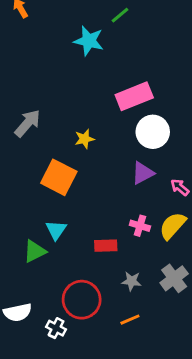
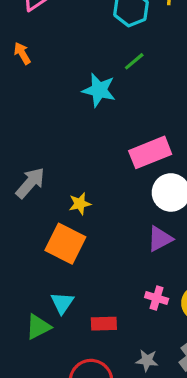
yellow star: (84, 139) -> (80, 204), moved
red rectangle: (106, 246) -> (104, 324), moved

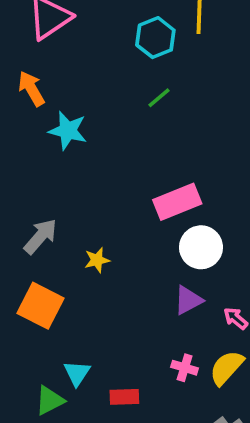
orange arrow: (22, 53) -> (31, 89), size x1.4
cyan star: (99, 90) -> (68, 131), moved
orange square: (65, 244) -> (40, 306), moved

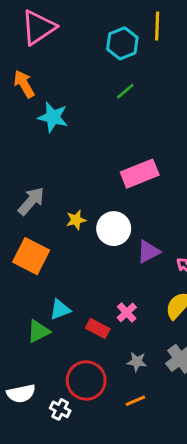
white circle: (201, 247) -> (114, 229), moved
pink cross: (185, 368) -> (127, 312), moved, turned 30
cyan triangle: (77, 373) -> (60, 310), turned 35
red rectangle: (124, 397) -> (98, 328), turned 30

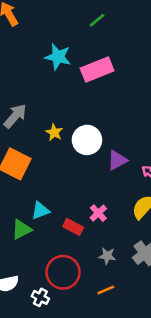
cyan star: (53, 117) -> (58, 57), moved
pink rectangle: (140, 174) -> (97, 69), moved
yellow star: (76, 220) -> (54, 132), turned -30

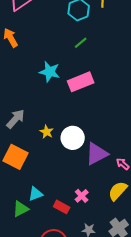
purple triangle: (117, 160) -> (97, 154), size x1.4

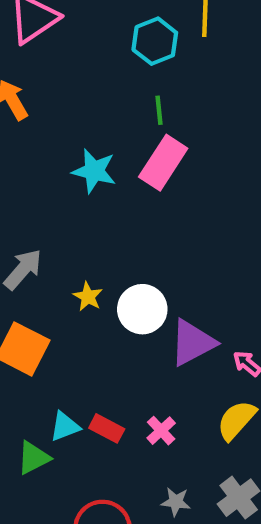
green line: (81, 43) -> (159, 110), turned -56
pink rectangle: (81, 82) -> (163, 163), moved, turned -35
red rectangle: (62, 207) -> (107, 428), moved

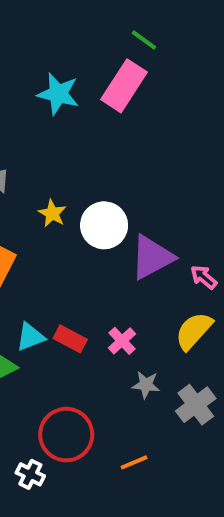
green line: (159, 110) -> (144, 40), moved, turned -48
gray star: (176, 502) -> (146, 385), moved

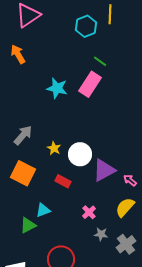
red rectangle: (70, 339) -> (63, 181), moved

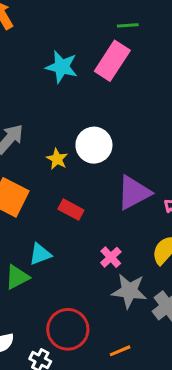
green line: (100, 61) -> (128, 25), turned -40
white circle: (80, 154) -> (94, 145), moved
gray star: (101, 234) -> (129, 291), size x1.6

